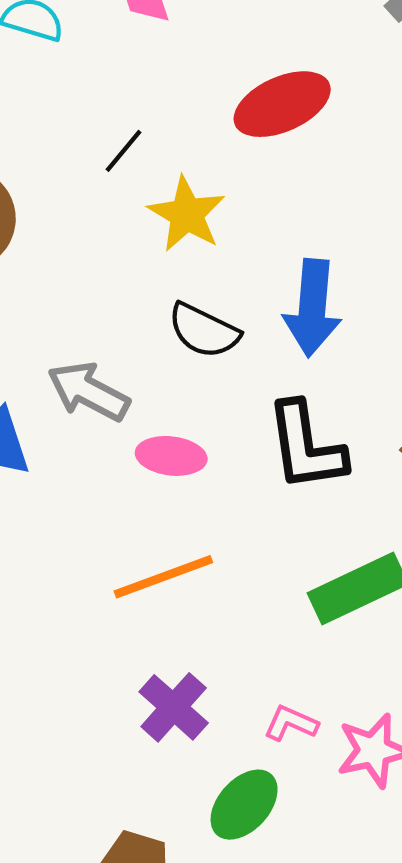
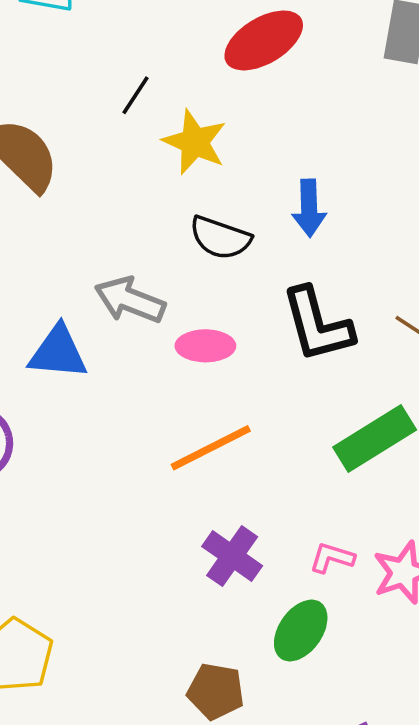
blue arrow: (312, 308) -> (309, 208), size x0.7

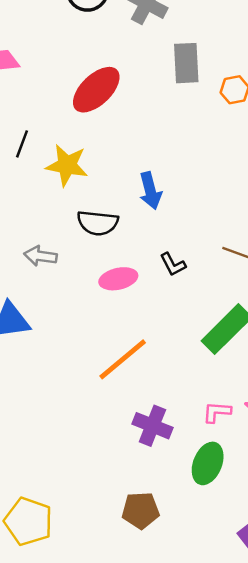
gray arrow: (130, 300) -> (40, 256), moved, size x0.7
black L-shape: (317, 325) -> (173, 264), size x0.5
pink ellipse: (205, 346) -> (118, 279), moved
brown pentagon: (216, 691) -> (141, 510), moved

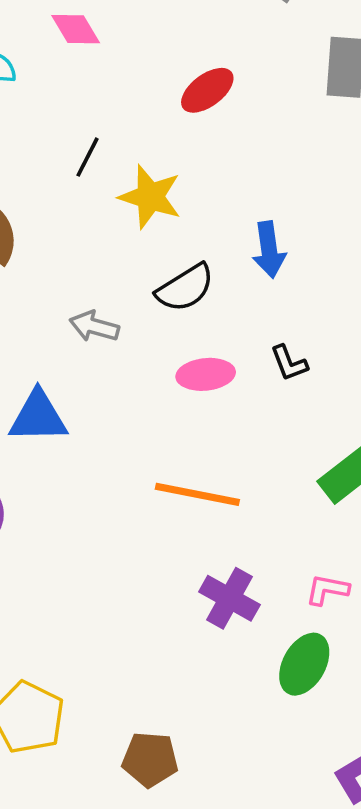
red ellipse: (96, 90) -> (207, 90), size x0.7
black semicircle: (98, 223) -> (185, 288), turned -45
orange line: (123, 359) -> (197, 494), turned 44
brown pentagon: (141, 510) -> (150, 759), moved

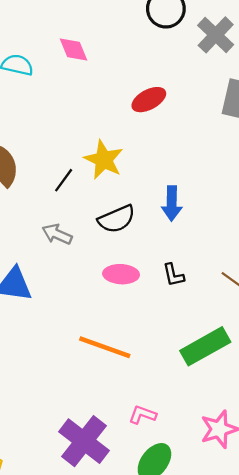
black line: (87, 157) -> (64, 180), moved
pink L-shape: (327, 590) -> (142, 415), moved
purple cross: (229, 598) -> (84, 441), moved, size x1.4

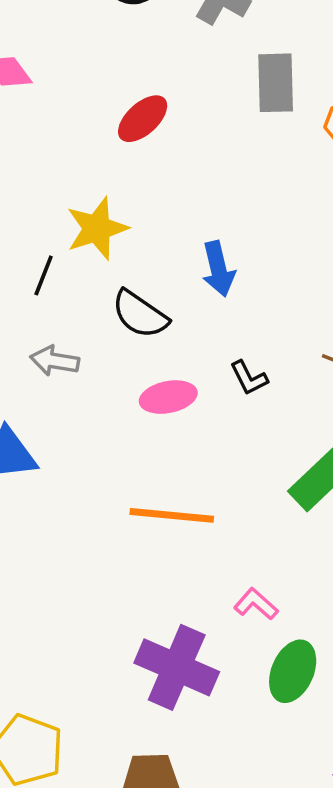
yellow star: (104, 160) -> (97, 228), turned -30
black semicircle: (117, 219) -> (140, 314), turned 72
pink L-shape: (142, 415) -> (256, 604), turned 36

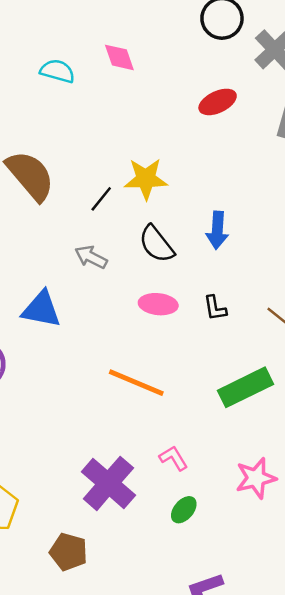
red ellipse: (143, 119) -> (218, 102), moved
green ellipse: (293, 671) -> (184, 510), size x0.7

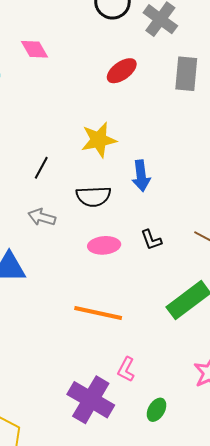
yellow star: (146, 179) -> (99, 140), moved
black semicircle: (156, 244) -> (93, 196), turned -44
pink L-shape: (173, 458) -> (126, 369), moved, turned -110

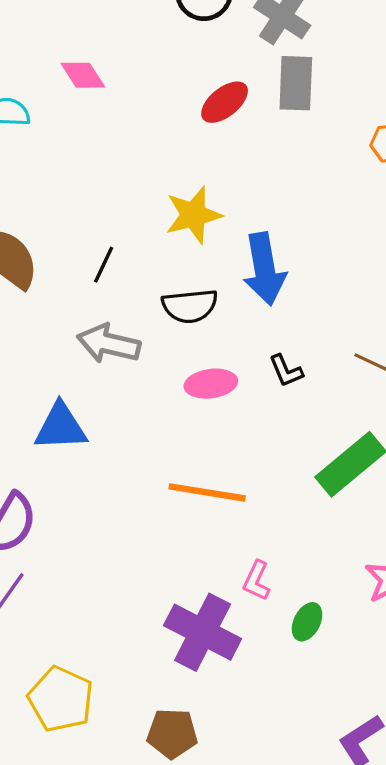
gray rectangle: (186, 74) -> (296, 83), moved
blue arrow: (141, 176) -> (264, 269), size x1.4
gray arrow: (42, 217) -> (109, 344), size x1.4
green ellipse: (157, 410) -> (307, 622), moved

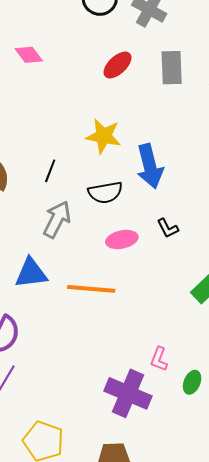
gray rectangle: (296, 83) -> (172, 68), moved
yellow star: (193, 215) -> (103, 136), turned 30
gray arrow: (109, 344) -> (57, 219), turned 108
orange line: (207, 492) -> (91, 289), moved

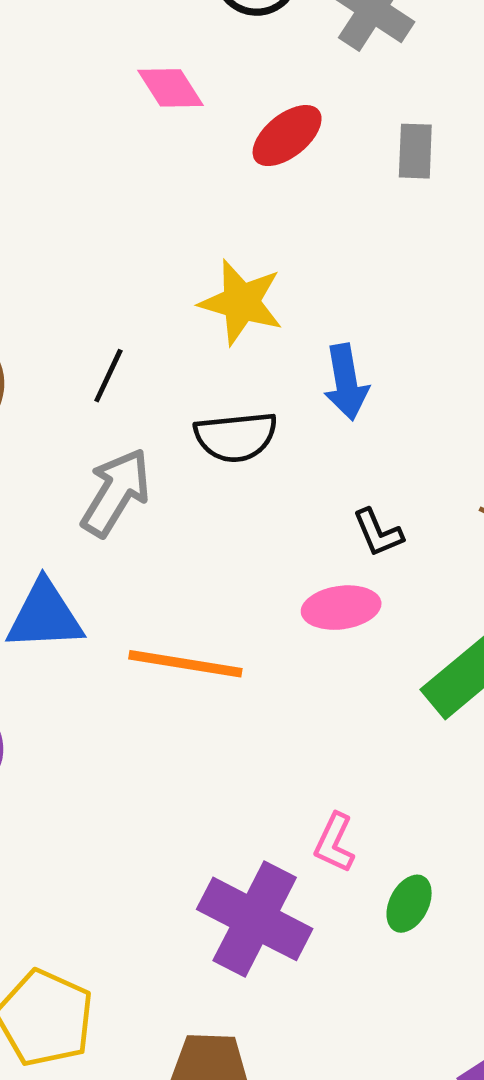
pink diamond: (29, 55) -> (171, 88), moved
gray rectangle: (172, 68) -> (415, 151), size x0.7
blue arrow: (150, 166) -> (346, 382), size x0.7
pink ellipse: (122, 239) -> (341, 608), moved

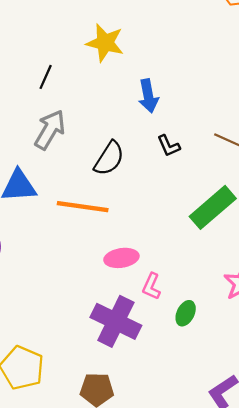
blue arrow: (346, 382) -> (148, 96), moved
black semicircle: (236, 437) -> (109, 158), moved, turned -51
pink ellipse: (341, 608) -> (121, 258), moved

